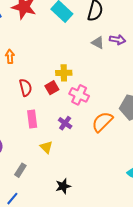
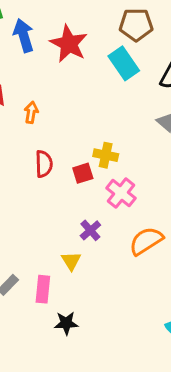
pink rectangle: (32, 119) -> (43, 289), moved
yellow triangle: (46, 147) -> (71, 261), moved

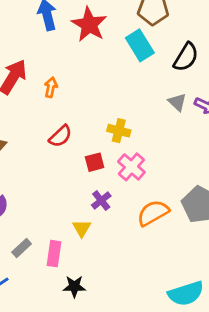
red semicircle: (44, 164) -> (60, 136), turned 45
red square: (83, 173) -> (95, 162), moved

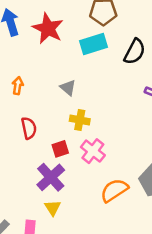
cyan rectangle: (140, 45) -> (94, 44), turned -72
gray triangle: (177, 102) -> (68, 88), moved
red semicircle: (60, 136) -> (29, 128), turned -55
purple cross: (101, 201) -> (51, 177), moved, size x1.6

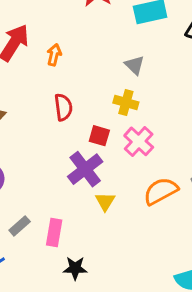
gray triangle: (68, 88) -> (134, 65), moved
red square: (60, 149) -> (99, 136), turned 30
yellow triangle: (53, 208) -> (105, 201), moved

